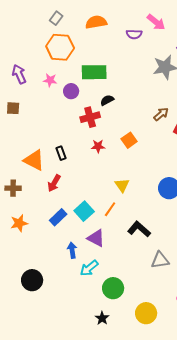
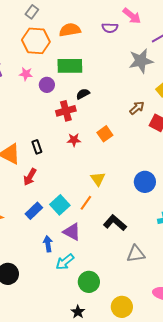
orange semicircle: (96, 22) -> (70, 30), moved

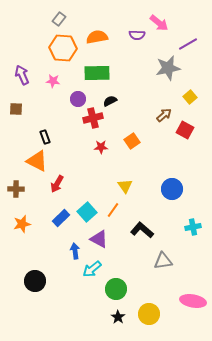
purple circle: (47, 85) -> (78, 99), moved
black rectangle: (37, 147) -> (45, 137), moved
black star: (78, 312) -> (118, 317), moved

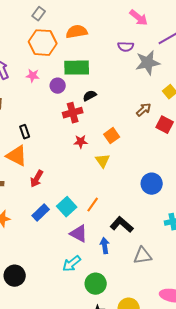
purple semicircle: (137, 35) -> (126, 47), moved
purple circle: (78, 99) -> (58, 86), moved
yellow triangle: (125, 186) -> (103, 161), moved
blue arrow: (75, 251) -> (105, 246), moved

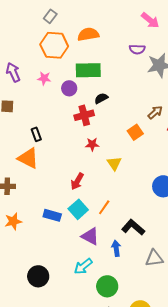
orange square: (112, 136) -> (135, 132), moved
red arrow: (37, 179) -> (77, 181), moved
blue rectangle: (41, 213) -> (52, 215), turned 60
black circle: (15, 276) -> (38, 276), moved

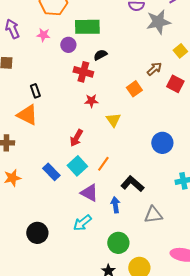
red cross: (84, 115) -> (83, 72), turned 30
blue rectangle: (52, 215) -> (51, 172), turned 30
green circle: (107, 286) -> (118, 243), moved

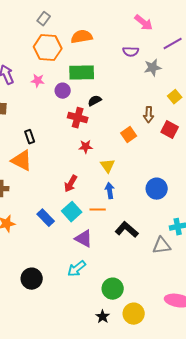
gray star: (158, 22) -> (153, 68), size x0.7
brown arrow: (154, 69) -> (149, 115), turned 133
orange line: (103, 164) -> (98, 210), turned 56
blue arrow: (115, 205) -> (110, 191), moved
gray triangle: (153, 215) -> (162, 246), moved

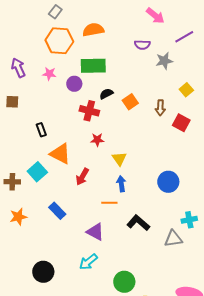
orange square: (129, 135) -> (130, 102), moved
orange triangle: (22, 161) -> (60, 154), moved
cyan square: (72, 212) -> (37, 172), moved

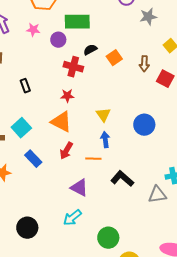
red star: (97, 140) -> (67, 96), moved
orange triangle: (60, 154) -> (61, 122), moved
red arrow: (82, 177) -> (66, 151), moved
blue circle: (168, 182) -> (144, 125), moved
blue rectangle: (57, 211) -> (33, 159), moved

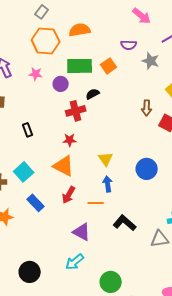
gray star: (148, 17) -> (151, 61), turned 30
orange square: (114, 58) -> (109, 66), moved
red cross: (73, 67) -> (76, 111), turned -30

